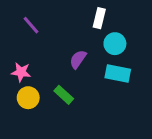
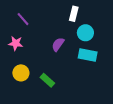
pink star: (21, 72) -> (16, 43), moved
green rectangle: (64, 95) -> (47, 80), moved

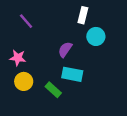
pink star: (16, 43) -> (18, 58), moved
cyan rectangle: (88, 55) -> (72, 74), moved

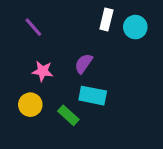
cyan circle: (96, 36) -> (135, 27), moved
pink star: (18, 58) -> (42, 71), moved

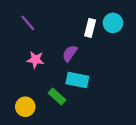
white rectangle: (106, 19) -> (90, 28), moved
yellow circle: (30, 105) -> (25, 107), moved

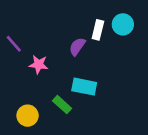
purple line: (28, 23) -> (14, 44), moved
purple semicircle: (70, 53) -> (77, 47), moved

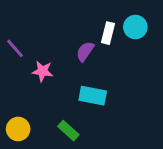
green rectangle: (62, 105) -> (68, 131), moved
yellow circle: (28, 116) -> (18, 129), moved

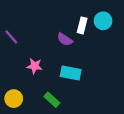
purple semicircle: (85, 51) -> (65, 39), turned -91
pink star: (42, 71) -> (35, 66), moved

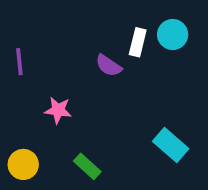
purple line: (11, 37) -> (19, 62), turned 35
cyan rectangle: (71, 73) -> (171, 145), moved, turned 30

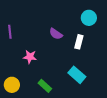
white rectangle: (138, 42) -> (79, 42), moved
cyan rectangle: (171, 145) -> (77, 75), moved

